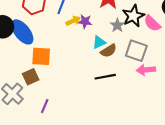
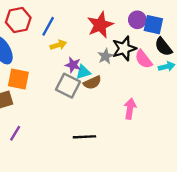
purple star: (85, 22) -> (73, 65), moved
gray square: (136, 51) -> (68, 86), moved
pink arrow: (146, 70) -> (130, 109), turned 96
black line: (105, 77) -> (84, 137), moved

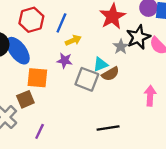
purple star: (73, 65) -> (65, 61), moved

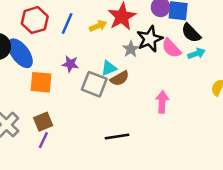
yellow arrow: (73, 40) -> (98, 26), moved
brown square: (25, 99) -> (43, 122), moved

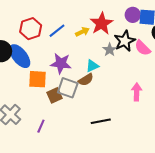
blue line: (67, 24) -> (57, 31), turned 30
purple star: (70, 64) -> (61, 63), size x1.5
brown semicircle: (120, 78) -> (86, 80), moved
gray square: (94, 84) -> (68, 88), moved
brown square: (43, 122) -> (54, 95), moved

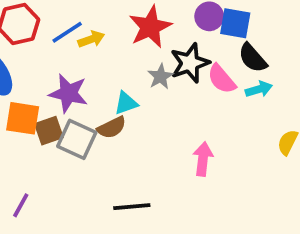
yellow arrow: (82, 32) -> (91, 39), moved
brown square: (54, 95) -> (49, 131), moved

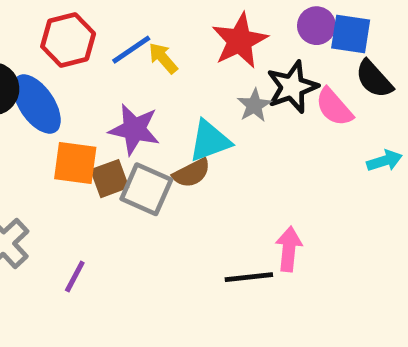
yellow arrow: (91, 39) -> (163, 58), turned -110
cyan arrow: (259, 89) -> (384, 161), moved
cyan triangle: (126, 103) -> (210, 141), size x1.4
pink arrow: (203, 159) -> (289, 249), moved
black line: (132, 207) -> (249, 277), moved

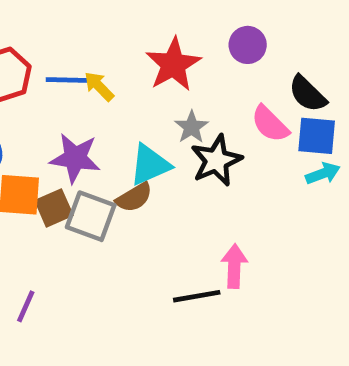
blue square: (351, 34) -> (317, 136), moved
blue line: (131, 50) -> (67, 80), turned 39
black star: (292, 87) -> (216, 160), moved

